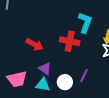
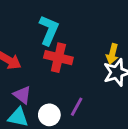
cyan L-shape: (85, 23) -> (49, 30), moved

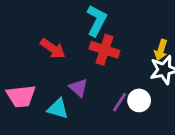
purple triangle: (22, 95) -> (79, 88), moved
white circle: (49, 115) -> (139, 100), moved

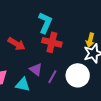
white circle: (139, 100) -> (78, 75), size x1.5
purple line: (120, 102) -> (52, 77), moved

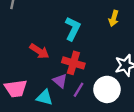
yellow arrow: (90, 40) -> (114, 18), moved
red cross: (52, 42) -> (73, 63), moved

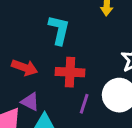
purple triangle: (60, 81) -> (30, 102), moved

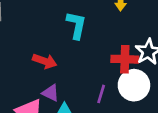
red cross: (70, 72) -> (125, 59), moved

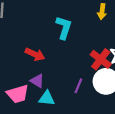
red cross: (125, 59) -> (101, 59), turned 30

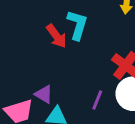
red arrow: (35, 54) -> (56, 36), moved, turned 30

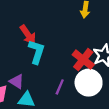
cyan L-shape: (77, 25) -> (37, 52), moved

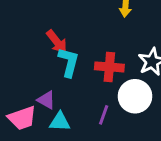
red cross: (83, 60) -> (109, 67), moved, turned -30
purple line: (60, 87) -> (104, 115), moved

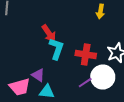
purple line: (104, 115) -> (85, 83), moved, turned 32

